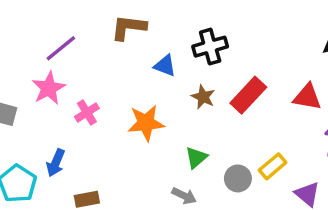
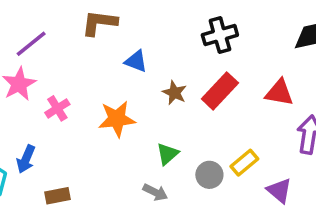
black cross: (210, 47) -> (220, 35), moved

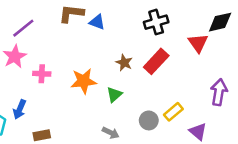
blue triangle: (136, 61) -> (97, 22), moved
red triangle: (279, 93) -> (198, 43), moved, turned 45
pink cross: (57, 108) -> (42, 74), turned 35
green triangle: (167, 154) -> (114, 95), moved

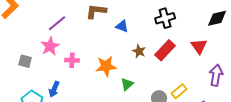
blue triangle: (97, 22) -> (122, 26), moved
red triangle: (198, 43) -> (199, 46), moved
green triangle: (114, 95) -> (127, 84), moved

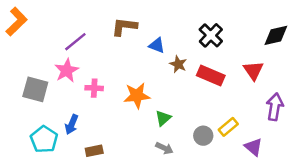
black cross: (165, 18) -> (211, 35), turned -30
red rectangle: (165, 50) -> (211, 75), turned 70
brown star: (139, 51) -> (178, 64), moved
gray square: (25, 61) -> (35, 89), size x1.5

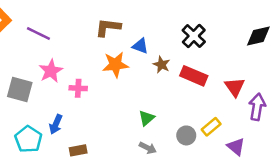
purple line: (75, 42) -> (38, 34), moved, turned 65
red triangle: (253, 70) -> (235, 87), moved
orange star: (137, 96) -> (115, 65), moved

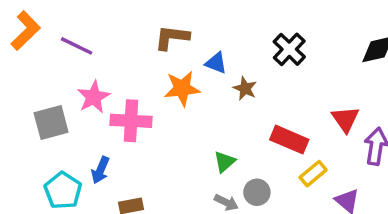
red rectangle: (194, 76) -> (289, 140), moved
pink cross: (78, 88) -> (131, 121), size x1.6
gray square: (20, 89) -> (51, 122), turned -30
gray circle: (186, 135) -> (257, 192), moved

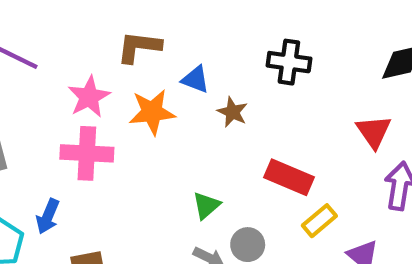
black cross: (289, 49) -> (289, 62), turned -36
pink star: (94, 97) -> (89, 97), moved
red triangle: (345, 119) -> (374, 132), moved

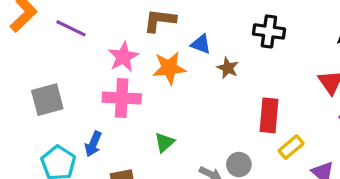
red rectangle: (289, 177) -> (269, 115), turned 72
green triangle: (206, 205) -> (164, 142), moved

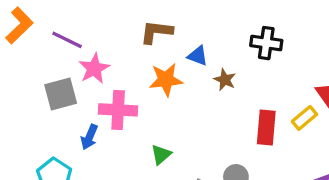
pink star: (123, 57) -> (94, 69), moved
gray square: (47, 100) -> (61, 94), moved
blue arrow: (93, 144) -> (89, 137), moved
yellow rectangle: (291, 147) -> (304, 118), moved

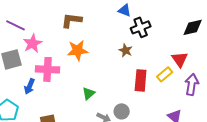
black cross: (266, 43) -> (141, 27), turned -30
blue triangle: (198, 56) -> (125, 10), moved
brown star: (225, 80) -> (126, 50), moved
green triangle: (161, 155) -> (89, 93), moved

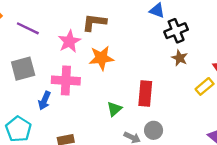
pink star: (32, 43) -> (69, 41), moved
brown star: (126, 50) -> (180, 58), moved
red rectangle: (141, 80) -> (145, 94), moved

